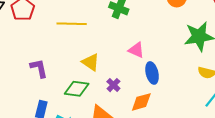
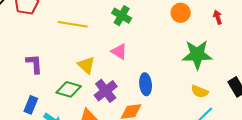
pink triangle: (136, 50) -> (119, 52), moved
purple cross: (113, 85) -> (106, 91), size x1.6

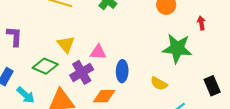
red arrow: (218, 17) -> (201, 23), moved
pink triangle: (119, 52) -> (98, 52), moved, turned -36
yellow semicircle: (200, 92) -> (159, 84), moved

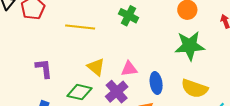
green star: (177, 48) -> (190, 46), moved
yellow semicircle: (159, 84) -> (195, 88), size x1.5

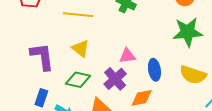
yellow triangle: (96, 67) -> (81, 49), moved
purple L-shape: (44, 68) -> (42, 57), size x1.4

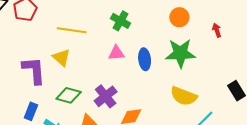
yellow triangle: (81, 49) -> (61, 58), moved
pink triangle: (127, 56) -> (116, 53), moved
blue ellipse: (154, 70) -> (145, 59), moved

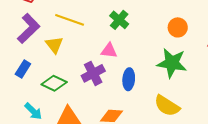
blue ellipse: (145, 59) -> (129, 79), moved
purple L-shape: (34, 70) -> (29, 28), moved, turned 40
purple cross: (106, 96) -> (93, 73), moved
blue rectangle: (31, 111) -> (23, 69), moved

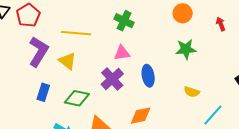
green star: (172, 63) -> (186, 49), size x0.7
yellow semicircle: (167, 106) -> (192, 92), size x0.6

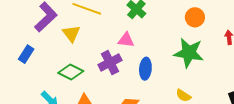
green star: (186, 49) -> (189, 53), size x1.4
blue rectangle: (43, 92) -> (26, 54), moved

